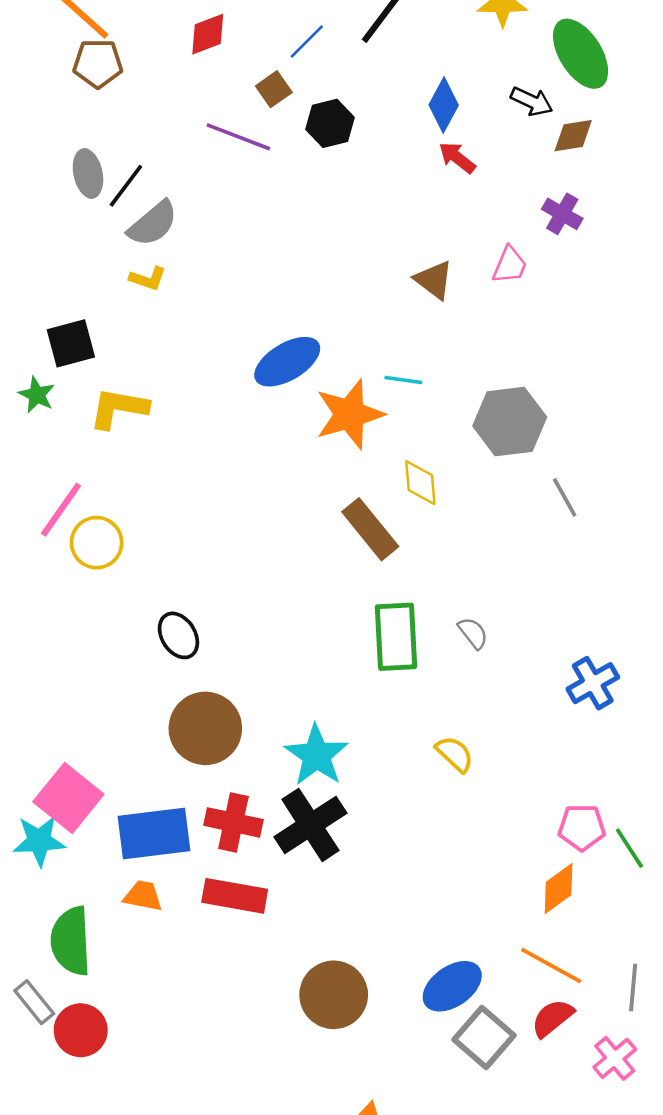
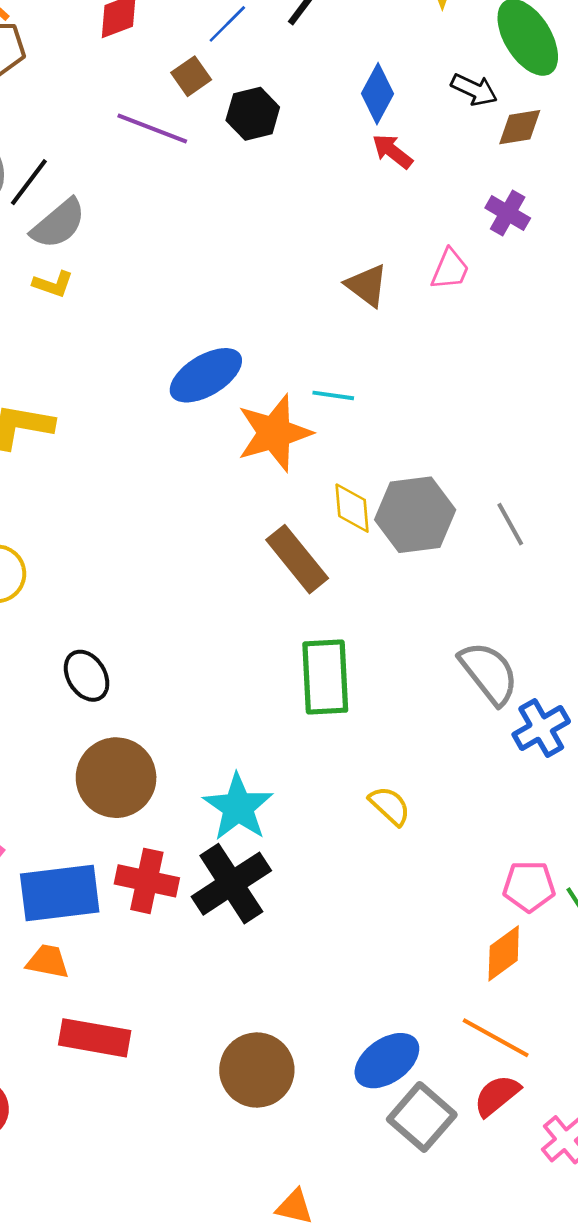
gray hexagon: (510, 422) -> (415, 515), moved
gray semicircle: (473, 633) -> (489, 673), moved, size x1.8
red rectangle: (235, 896) -> (95, 1038), moved

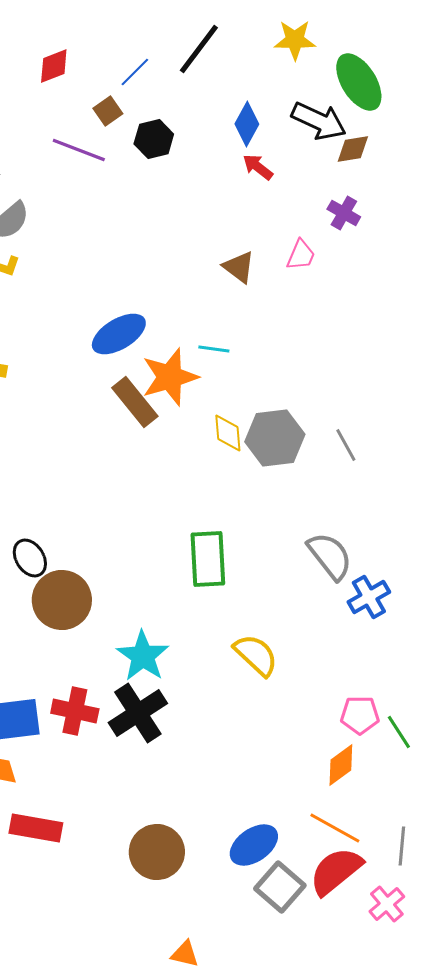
black arrow: (474, 90) -> (319, 121), size x1.6
brown rectangle: (297, 559) -> (135, 402), moved
brown circle: (116, 778) -> (62, 600), moved
yellow semicircle: (390, 806) -> (256, 655), size x1.4
red semicircle: (497, 1096) -> (336, 871), size x1.5

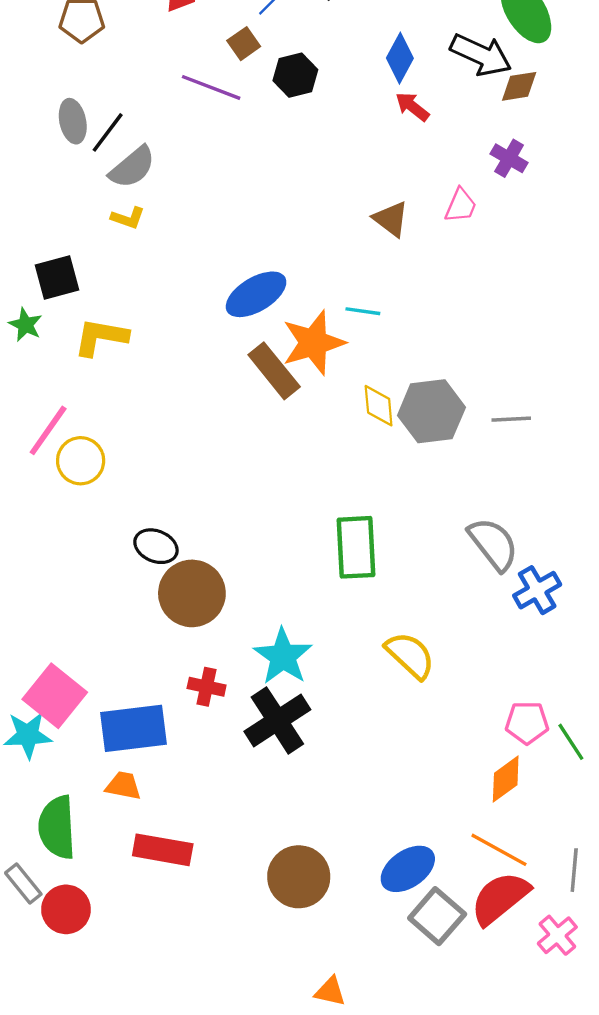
gray line: (346, 445) -> (511, 419), turned -64
black ellipse: (30, 558) -> (156, 546), turned -36
red cross: (75, 711) -> (207, 687), moved, size x0.7

